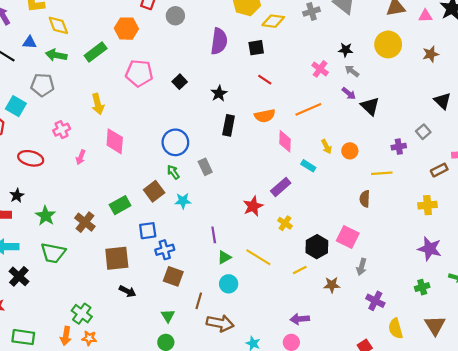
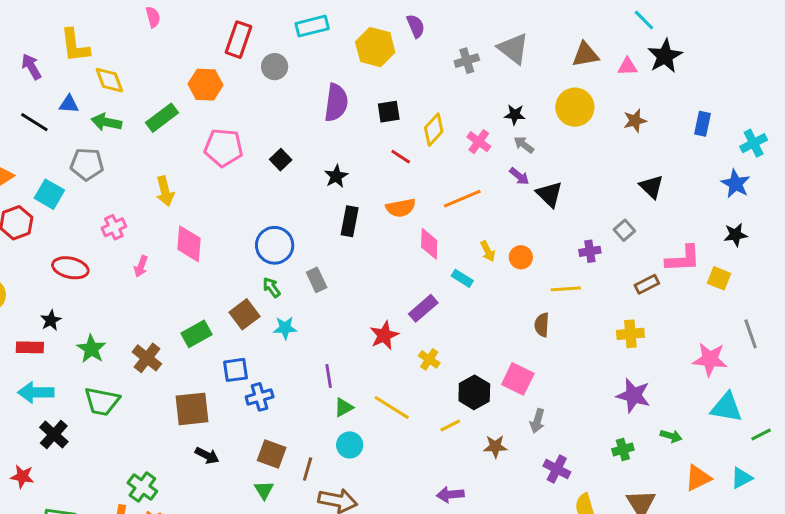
yellow diamond: (273, 21) -> (434, 130), moved, turned -55
brown square: (173, 276) -> (272, 454), moved

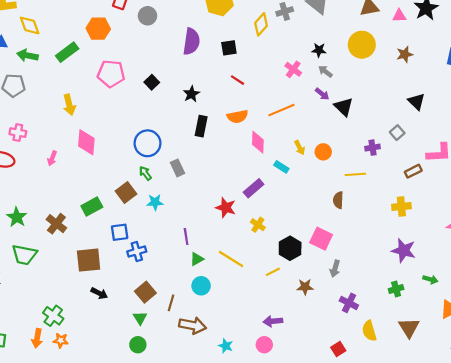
yellow diamond: (434, 130) -> (261, 24), moved
pink cross: (114, 227) -> (18, 133), moved, turned 35
red star: (384, 335) -> (226, 208), turned -30
brown square: (272, 454) -> (145, 292), turned 30

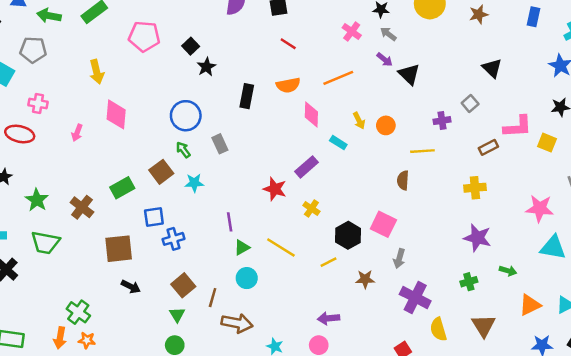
black star: (191, 94) -> (206, 67), moved
purple cross: (349, 303) -> (415, 298), size x1.4

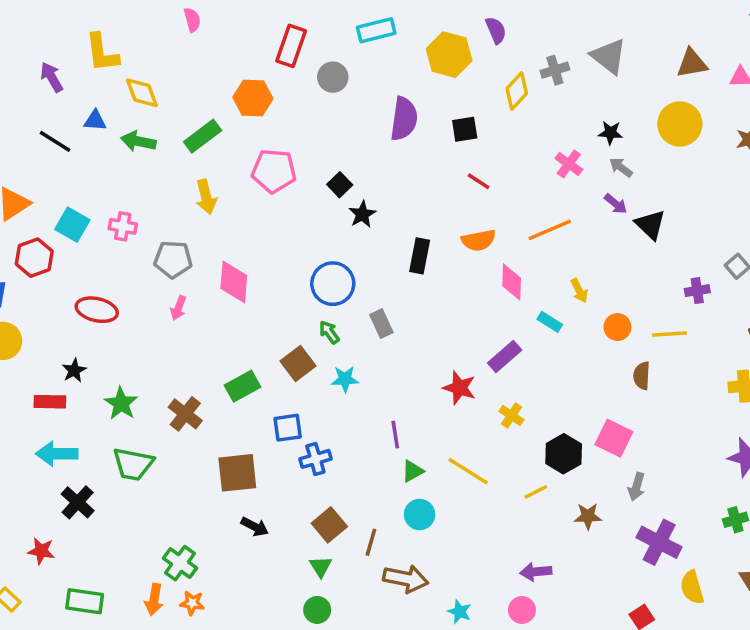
gray pentagon: (33, 50) -> (173, 259), moved
yellow arrow: (97, 72) -> (206, 197), moved
pink cross: (38, 103) -> (123, 226), moved
orange circle: (386, 125) -> (617, 327), moved

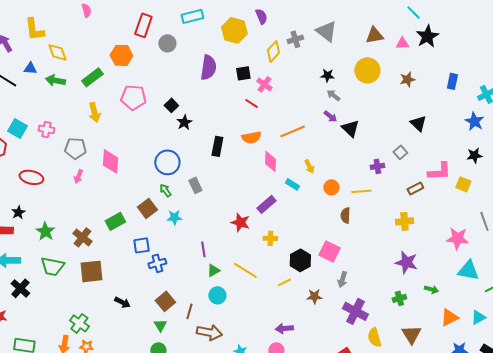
pink cross: (569, 164) -> (264, 84), moved
yellow cross: (512, 416) -> (270, 238), turned -32
brown square: (237, 473) -> (91, 271), moved

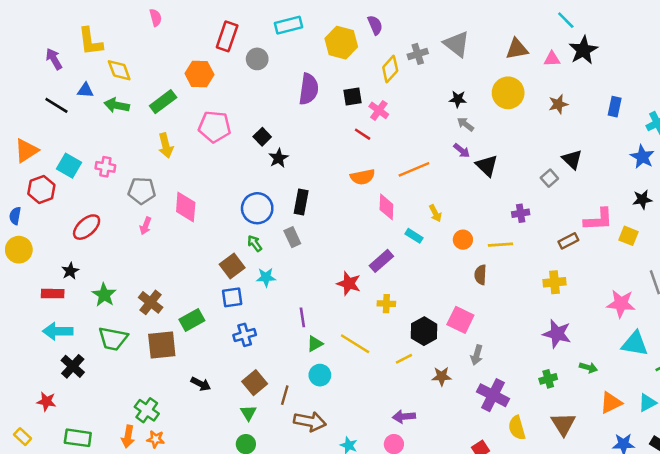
black rectangle: (217, 146) -> (301, 202), moved
gray square: (400, 152) -> (549, 178), moved
red ellipse: (31, 177) -> (87, 227), turned -55
green rectangle: (115, 221) -> (192, 320), moved
blue square: (141, 245) -> (232, 297), moved

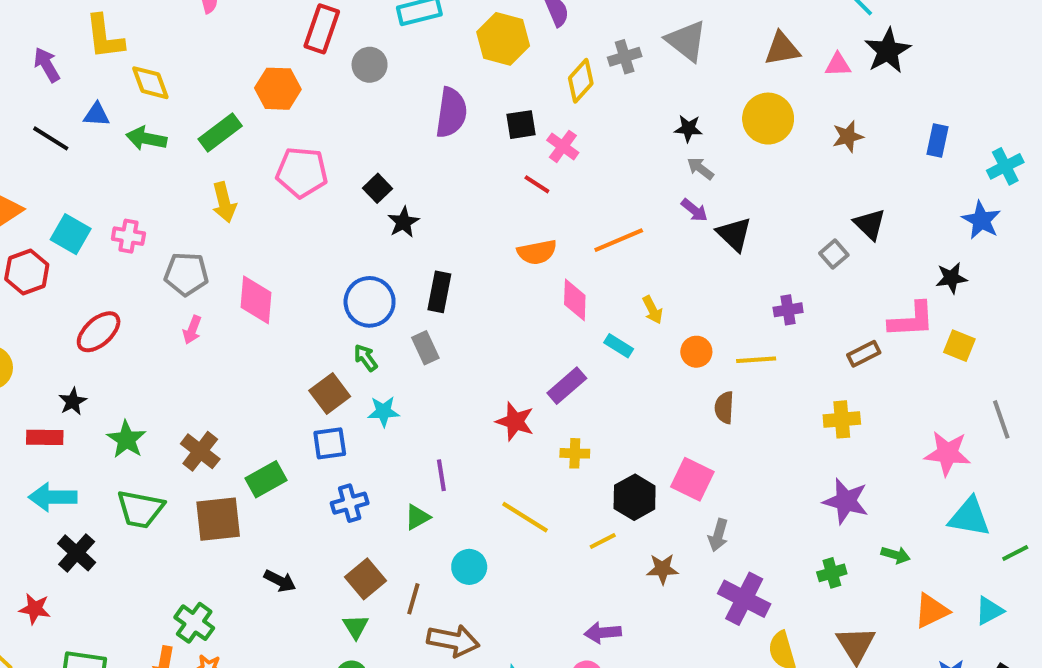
black star: (642, 199) -> (951, 278), moved
green triangle: (315, 344) -> (417, 517), moved

